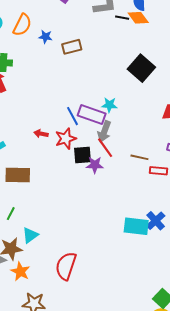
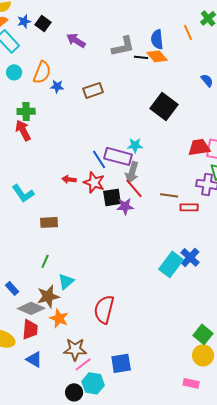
blue star: (45, 37) -> (57, 86), moved
red star: (66, 139) -> (94, 182), turned -30
brown rectangle: (18, 175) -> (49, 222), size x0.7
cyan rectangle: (136, 226) -> (171, 264), turned -55

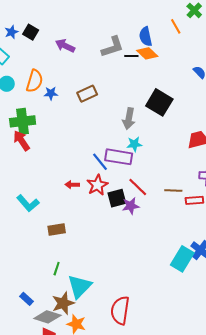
green cross: (26, 111) -> (23, 121), size x1.4
gray arrow: (132, 172) -> (129, 119), moved
red star: (94, 182) -> (97, 185), turned 30
cyan triangle: (66, 281) -> (80, 286), size x1.5

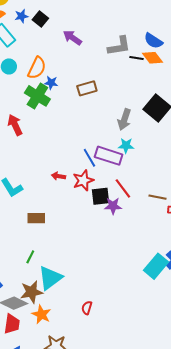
blue semicircle: (146, 36) -> (153, 41), turned -54
green cross: (23, 121) -> (37, 96), moved, turned 30
red semicircle: (120, 310) -> (87, 308), size x0.5

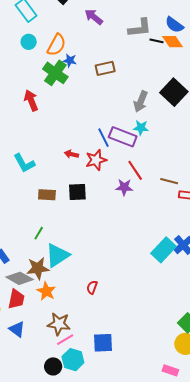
black square: (100, 196) -> (77, 192), moved

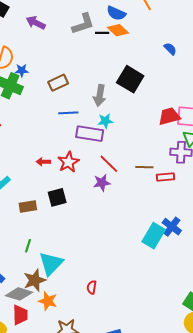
brown rectangle: (105, 68) -> (58, 83), moved
blue line: (104, 138) -> (68, 113), moved, turned -54

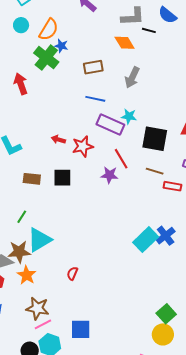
orange diamond: (118, 30) -> (125, 43), moved
black square: (130, 79) -> (155, 139), moved, turned -36
gray arrow: (100, 95) -> (132, 77), moved

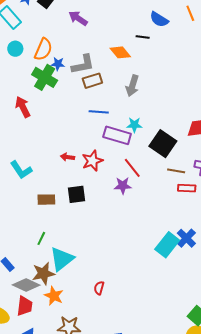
gray L-shape: (133, 17) -> (83, 64), moved
black square: (155, 139) -> (163, 144), turned 32
brown line: (155, 171) -> (176, 171), moved

